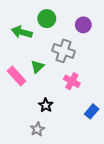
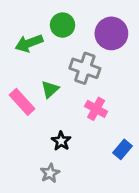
purple circle: (83, 25) -> (111, 33), size x1.5
green arrow: (22, 32) -> (29, 43), turned -36

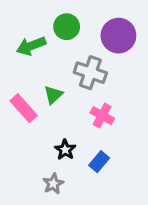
blue rectangle: (123, 149) -> (99, 162), moved

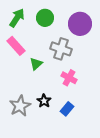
green arrow: (31, 46) -> (17, 18), moved, turned 144
pink rectangle: (24, 108) -> (16, 46), moved
gray star: (53, 184) -> (20, 106), moved, size x1.5

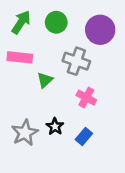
pink rectangle: (16, 46) -> (20, 57), turned -42

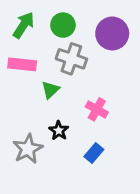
gray cross: (76, 61) -> (71, 59), moved
black star: (55, 126) -> (59, 131), moved

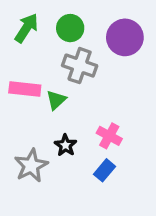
pink rectangle: (22, 64) -> (25, 89), moved
pink cross: (97, 109) -> (109, 136), moved

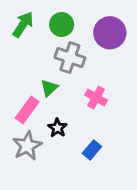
pink rectangle: (25, 89) -> (27, 110), moved, turned -60
pink cross: (109, 136) -> (96, 98), moved

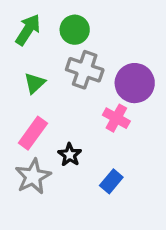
purple circle: (110, 33) -> (135, 83), moved
green triangle: (49, 88) -> (35, 83), moved

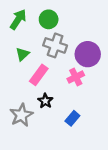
pink cross: (116, 118) -> (76, 77), turned 35
pink rectangle: (33, 133) -> (39, 75), moved

